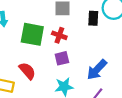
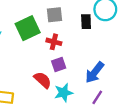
green square: (32, 34) -> (28, 28), moved, turned -30
red semicircle: (27, 71) -> (43, 80), moved

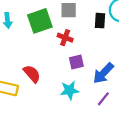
purple square: (59, 64) -> (76, 62), moved
red semicircle: (43, 80) -> (32, 74), moved

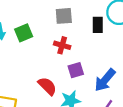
green square: (40, 21) -> (24, 33), moved, size x0.7
red semicircle: (32, 74) -> (47, 86), moved

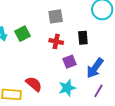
black rectangle: (98, 25) -> (83, 38), moved
red semicircle: (47, 86) -> (34, 84), moved

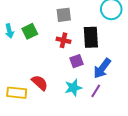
black rectangle: (83, 38) -> (91, 37), size x1.5
purple line: (98, 91) -> (96, 91), moved

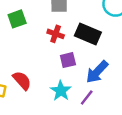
black rectangle: (91, 37) -> (88, 34), turned -70
cyan star: (73, 88) -> (61, 91), turned -30

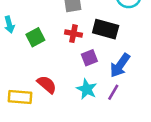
green square: (17, 19) -> (35, 37), moved

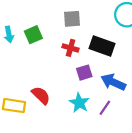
green square: (35, 37) -> (33, 35), moved
blue arrow: (120, 65) -> (113, 82), turned 75

